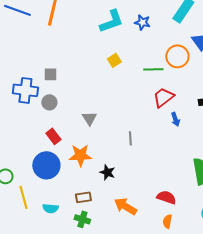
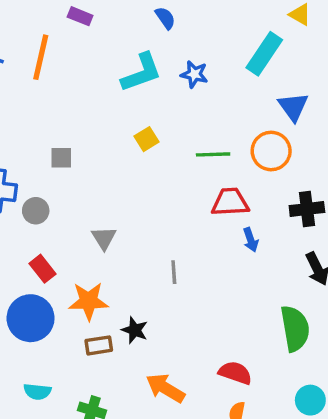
orange circle: (177, 56) -> (271, 151), moved
gray square: (50, 74) -> (61, 158), moved
red trapezoid: (163, 97) -> (230, 202), turned 35
brown rectangle: (83, 197) -> (99, 345), moved

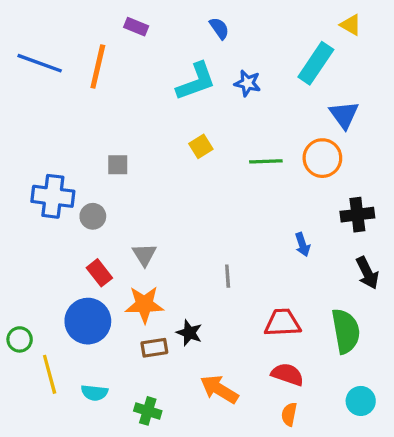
red trapezoid: (230, 202) -> (282, 323), moved
gray triangle: (104, 238) -> (144, 255), moved

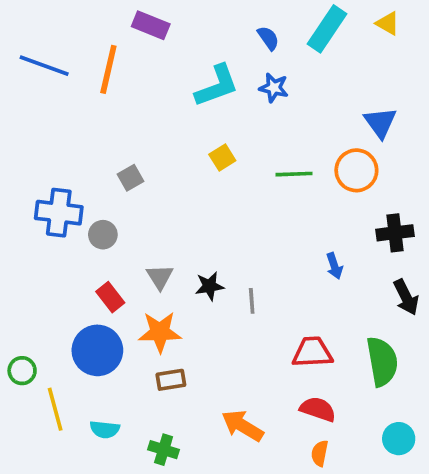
purple rectangle: (136, 27) -> (151, 25), size x1.4
blue semicircle: (219, 28) -> (268, 38), moved
cyan rectangle: (316, 63) -> (327, 29), moved
gray square: (118, 165) -> (130, 178), turned -30
black star: (189, 333) -> (209, 286), moved, turned -30

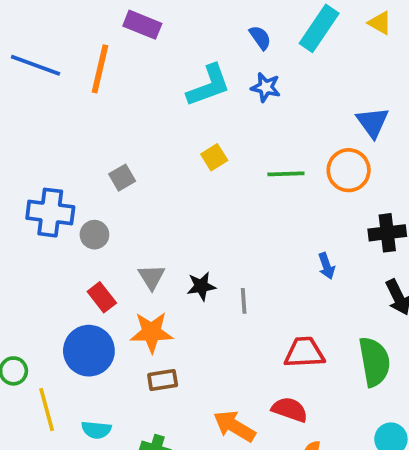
red semicircle: (318, 409) -> (290, 410), moved

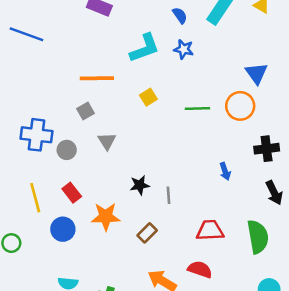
orange line: (100, 69) -> (97, 78), moved, turned 76
gray triangle: (152, 277) -> (107, 141), moved
blue circle: (89, 351) -> (63, 229), size x0.7
brown rectangle: (163, 380) -> (147, 233), moved, turned -36
yellow line: (47, 410) -> (35, 198), moved

